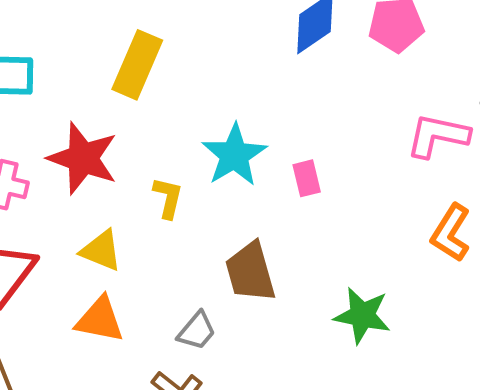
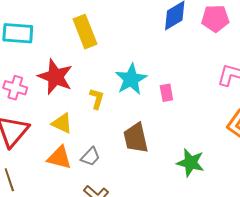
yellow rectangle: (137, 65) -> (85, 32), turned -48
gray trapezoid: (197, 331) -> (90, 157), moved

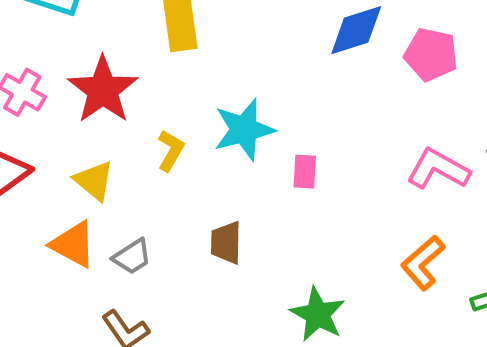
brown trapezoid: (136, 138) -> (226, 243), size x0.7

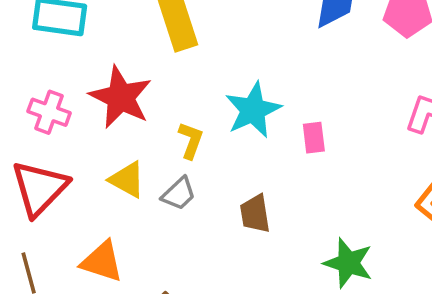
orange triangle: (73, 244) -> (102, 261), moved
gray trapezoid: (132, 257) -> (179, 194), moved

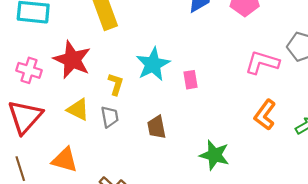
gray trapezoid: (179, 194) -> (110, 117), turned -55

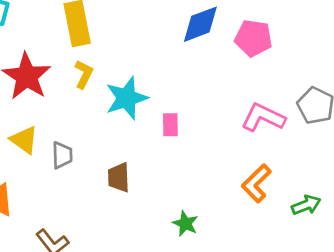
yellow L-shape: (116, 84) -> (84, 74), moved
green star: (214, 155) -> (185, 224), size x0.7

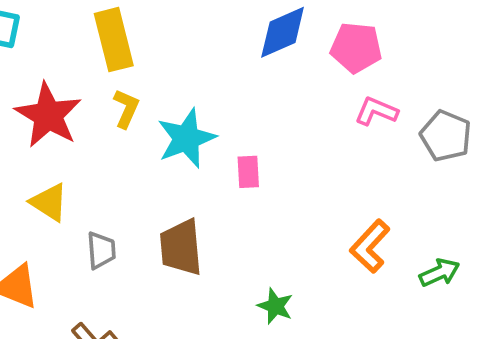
pink L-shape: (263, 117) -> (376, 111), moved, size x0.7
gray trapezoid: (62, 155) -> (101, 250), moved
brown trapezoid: (119, 177) -> (181, 247), size x1.4

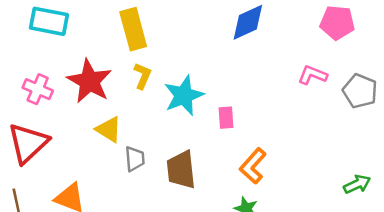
pink pentagon: (356, 48) -> (337, 23), moved
yellow triangle: (49, 202) -> (109, 129), moved
orange L-shape: (370, 246) -> (253, 166), moved
gray trapezoid: (101, 250) -> (135, 159), moved

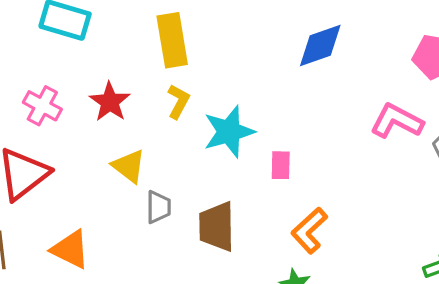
pink L-shape: (312, 75) -> (397, 121), size x1.4
red star: (89, 81) -> (110, 102), size x0.7

